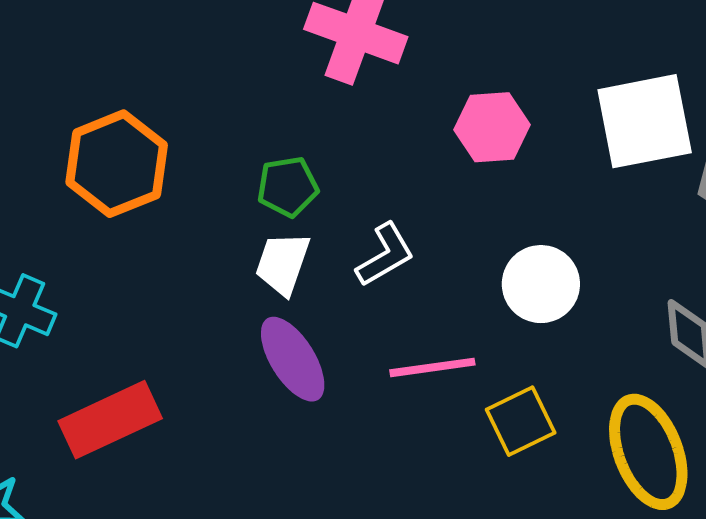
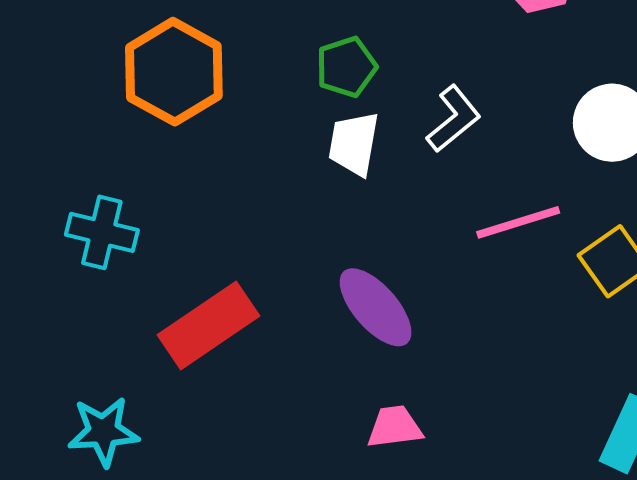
purple ellipse: (293, 359) -> (376, 307), moved

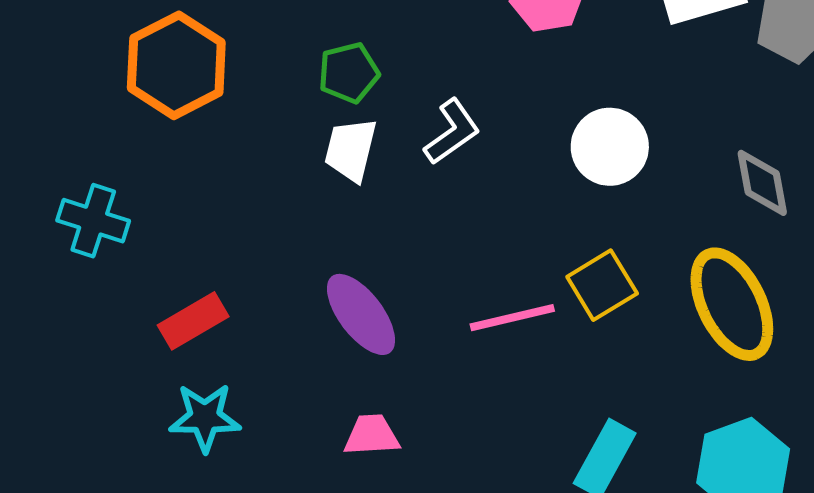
pink line: (518, 222) -> (512, 318), moved
red rectangle: (209, 325) -> (193, 321), size x0.7
cyan star: (103, 431) -> (205, 417), moved

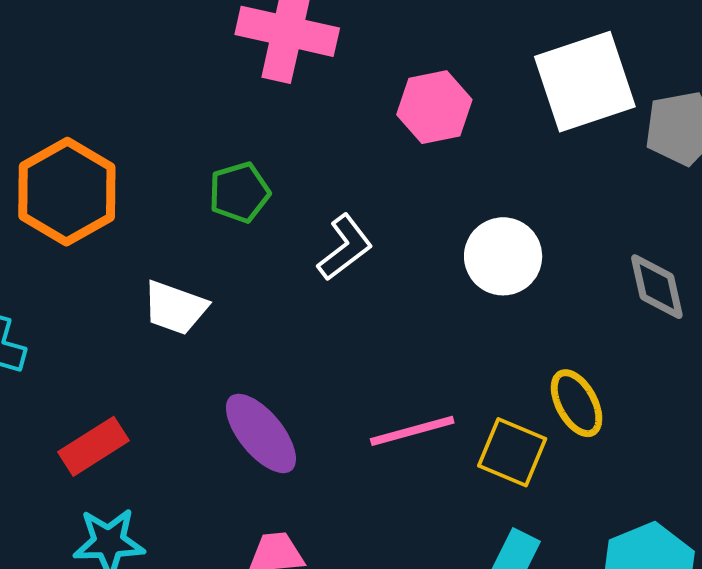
white trapezoid: (351, 150) -> (175, 308), moved, turned -82
yellow square: (602, 285) -> (512, 452), moved, turned -34
yellow ellipse: (732, 304) -> (577, 403), moved, size x0.6

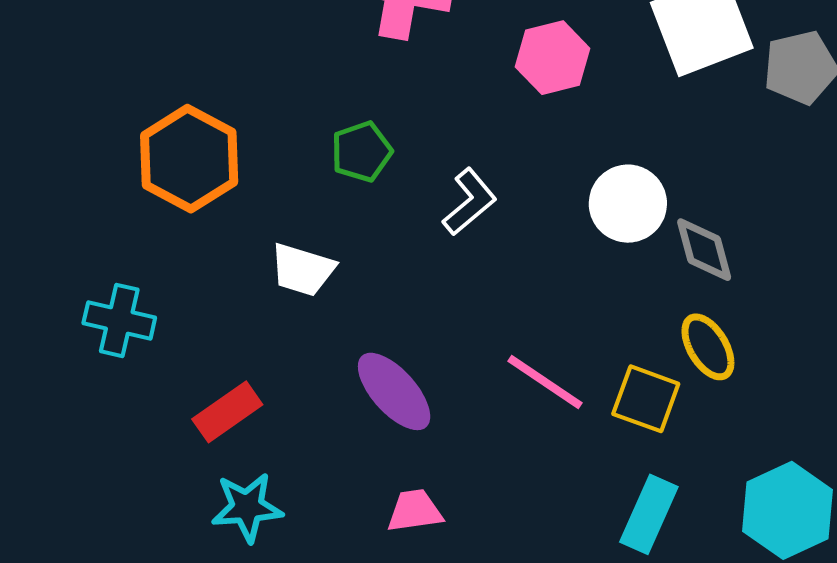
gray diamond: (657, 287) -> (704, 250), moved
pink line: (412, 431) -> (545, 382), turned 52

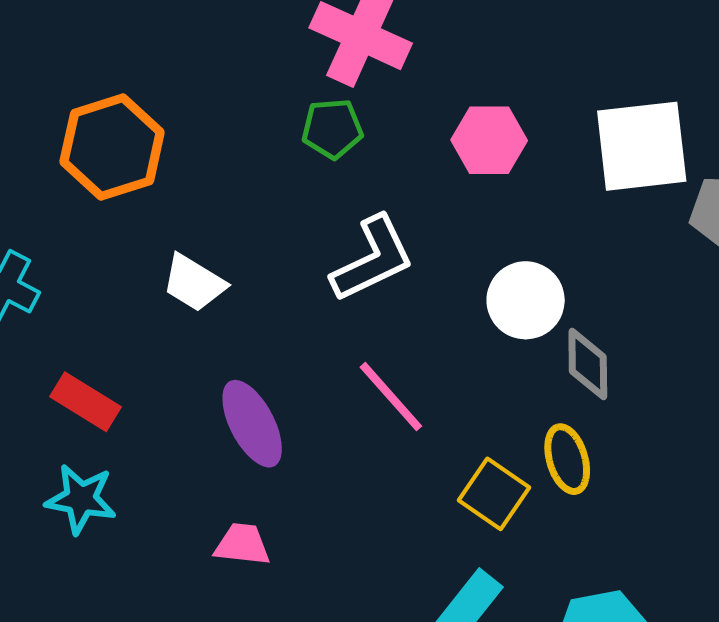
green pentagon: (362, 152) -> (332, 129), moved
white L-shape: (469, 202) -> (373, 259), size x1.4
pink line: (545, 382) -> (391, 397), moved
red rectangle: (227, 412) -> (86, 402), turned 52

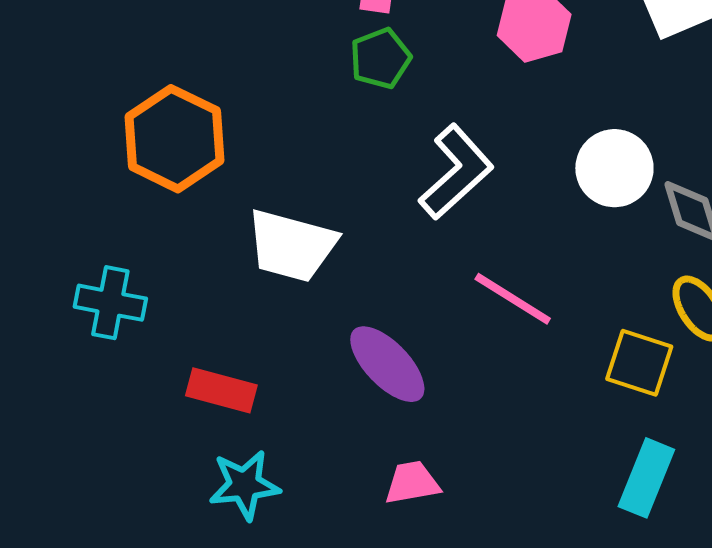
white trapezoid: (194, 283) -> (292, 246), size x1.4

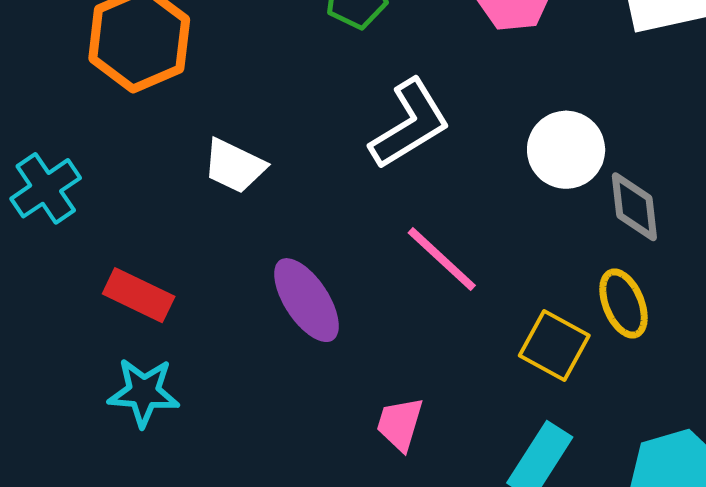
white trapezoid: (292, 246) -> (234, 166), size x0.7
cyan cross: (110, 303) -> (46, 188), turned 34
pink trapezoid: (412, 483) -> (400, 424), moved, turned -74

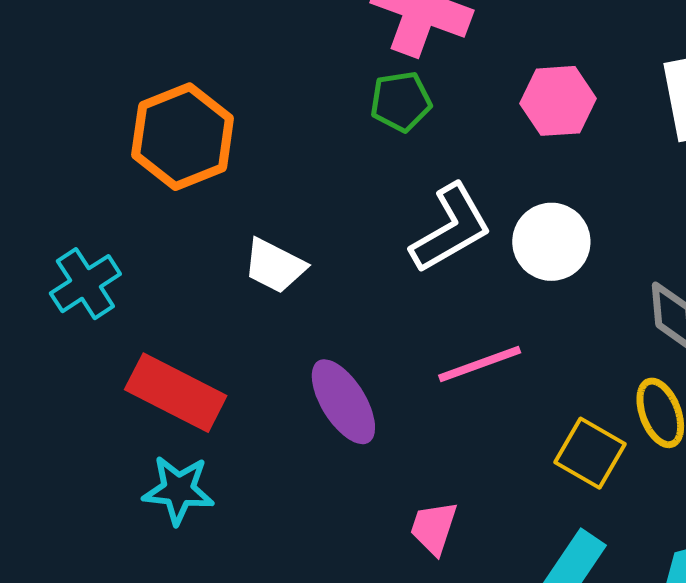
white circle: (566, 150) -> (551, 242), moved
pink line: (442, 259) -> (480, 364), turned -64
red rectangle: (139, 295) -> (176, 393), size x1.4

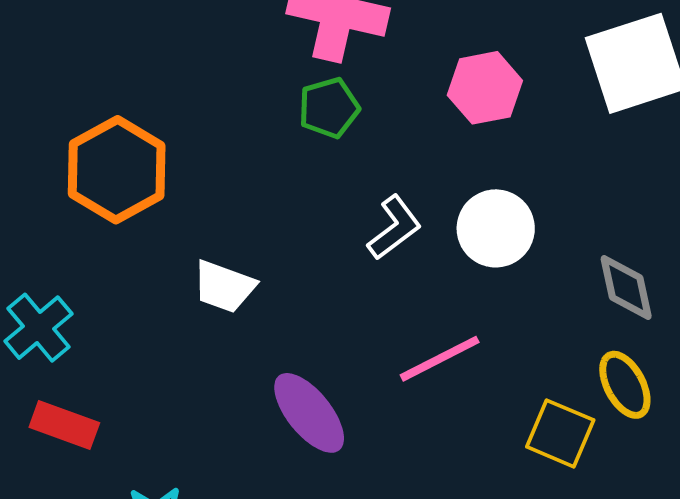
white L-shape: (451, 228) -> (394, 228), size x0.7
red rectangle: (176, 393) -> (64, 425), moved, size x0.7

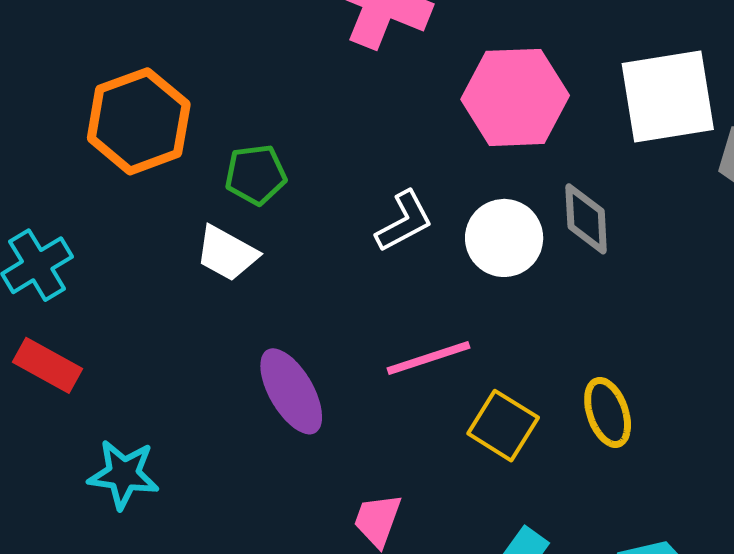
pink hexagon: (485, 88) -> (515, 97), size x1.4
green pentagon: (329, 108) -> (256, 175), moved
gray diamond: (626, 287) -> (586, 219), moved
yellow square: (560, 433) -> (503, 426), moved

